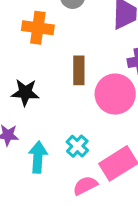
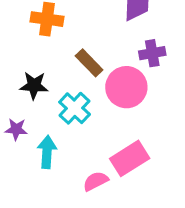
brown rectangle: (79, 70) -> (89, 63), turned -44
cyan cross: (77, 146) -> (75, 108), moved, size x1.4

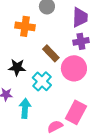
purple cross: (152, 53) -> (81, 41), moved
pink rectangle: (130, 158) -> (76, 112), turned -30

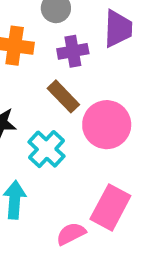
purple cross: (81, 41) -> (73, 51), moved

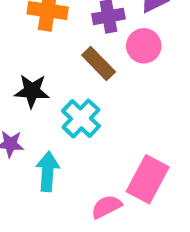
pink circle: (107, 125) -> (144, 46), moved, size x0.7

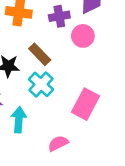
brown rectangle: (99, 64) -> (40, 54), moved
pink rectangle: (148, 179) -> (86, 104), moved

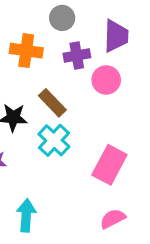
cyan arrow: (19, 120) -> (26, 215), moved
pink semicircle: (58, 143) -> (113, 219), moved

